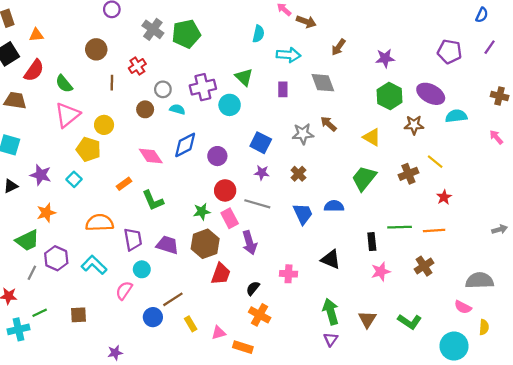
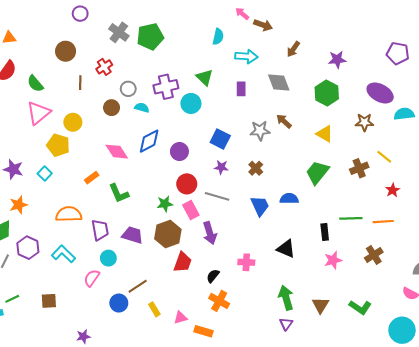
green hexagon: (390, 96) -> (327, 93), moved

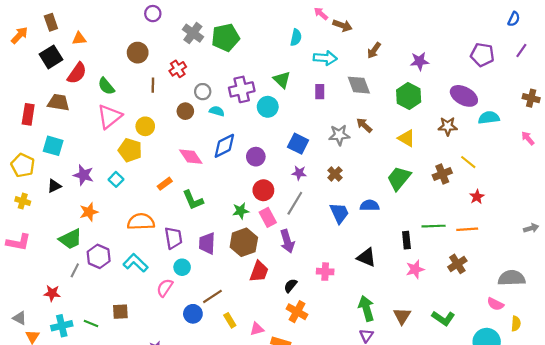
gray line: (217, 196) -> (295, 203), turned -75
purple trapezoid: (132, 235) -> (207, 243), turned -105
green line: (12, 299) -> (91, 324), moved, turned 48

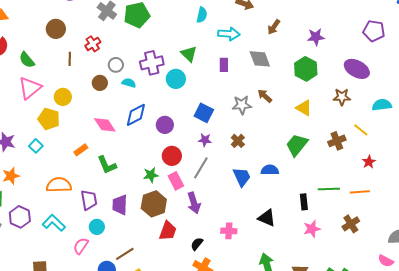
cyan semicircle: (489, 118) -> (382, 105), moved

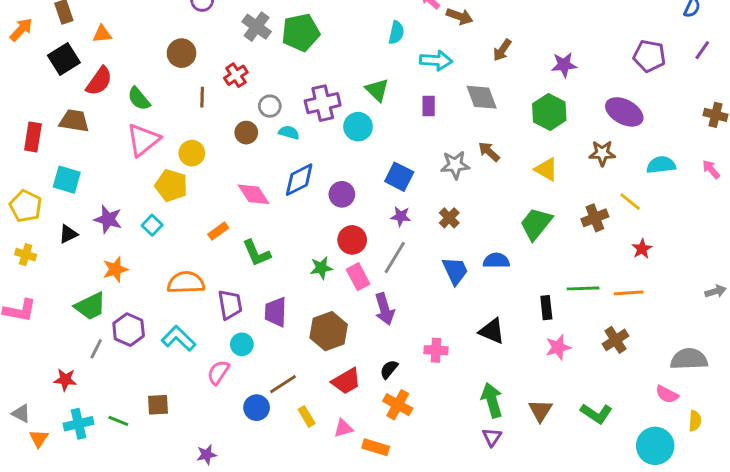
brown hexagon: (154, 204) -> (329, 331), moved
red trapezoid: (168, 231) -> (346, 381), moved, turned 40

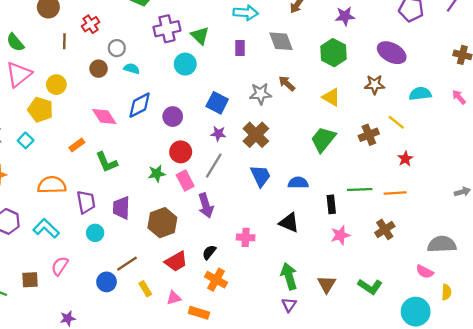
purple cross: (323, 103) -> (167, 29), moved
brown cross: (449, 218) -> (256, 135), size x1.6
blue semicircle: (496, 261) -> (298, 183), moved
pink semicircle: (218, 372) -> (60, 266), moved

